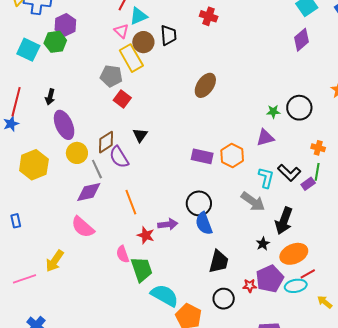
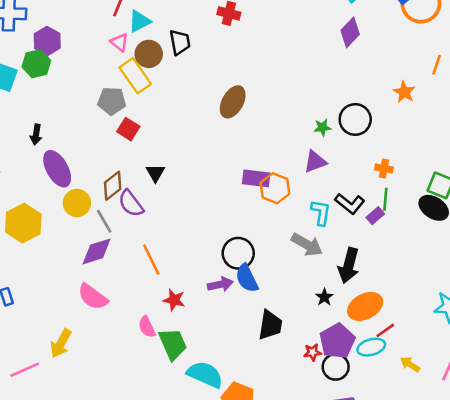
purple rectangle: (202, 156) -> (256, 178), moved
purple arrow: (168, 224) -> (220, 284), moved
black circle: (224, 299) -> (336, 367), moved

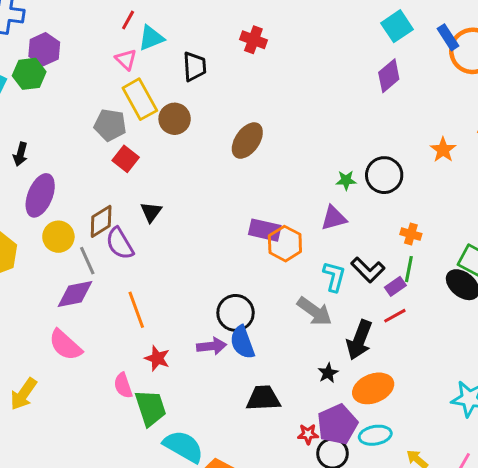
brown circle: (149, 54) -> (175, 119), moved
purple ellipse: (57, 169) -> (40, 195), turned 45
black trapezoid: (270, 325) -> (263, 398), turned -108
red line: (385, 330) -> (395, 316), moved

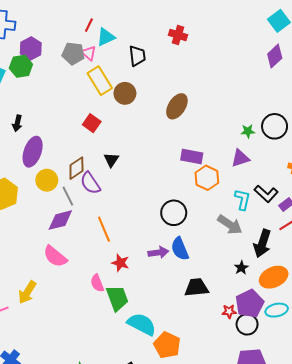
gray pentagon: (110, 125) -> (73, 53), moved
purple rectangle: (265, 230) -> (192, 157), moved
black circle: (236, 313) -> (174, 213), moved

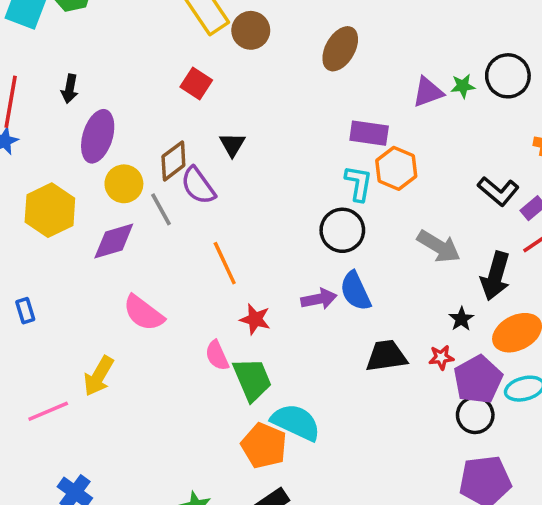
purple triangle: (240, 158) -> (428, 92), moved
cyan L-shape: (243, 200) -> (358, 183), moved
purple diamond: (60, 220) -> (114, 241), moved
red star: (229, 311) -> (441, 357), moved
orange pentagon: (167, 345) -> (264, 446), moved

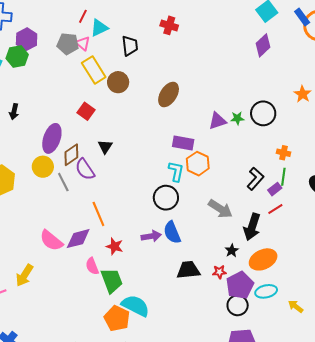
purple ellipse: (98, 136) -> (52, 138), moved
black L-shape: (498, 191) -> (255, 179), turned -90
purple diamond: (114, 241) -> (78, 239), moved

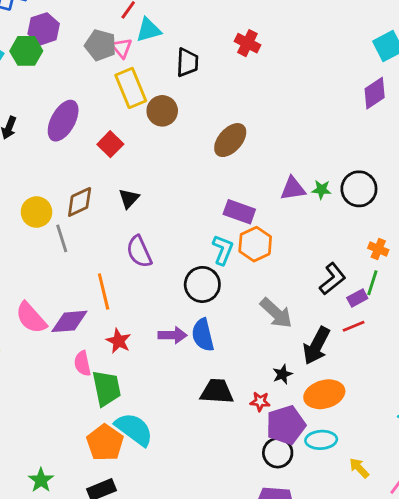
purple ellipse: (52, 138) -> (63, 121), moved
purple semicircle: (85, 169) -> (139, 252), moved

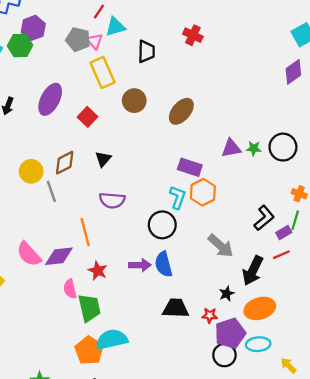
brown circle: (162, 111) -> (134, 101), moved
purple semicircle: (139, 252) -> (112, 200), turned -60
cyan semicircle: (134, 429) -> (112, 339), turned -48

